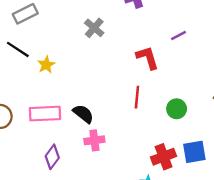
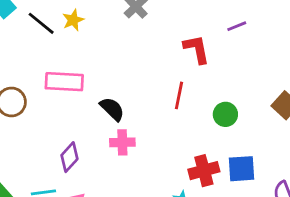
yellow star: (46, 65) -> (73, 20), moved
pink rectangle: (45, 114) -> (64, 82), moved

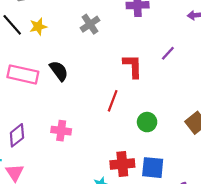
purple line: (237, 26) -> (168, 53), turned -35
black semicircle: (112, 109) -> (59, 71), moved

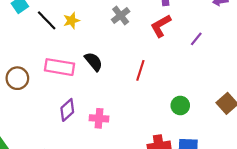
red L-shape: (133, 66) -> (161, 26), moved, turned -115
red line: (113, 101) -> (140, 70), moved
purple diamond: (17, 135) -> (67, 110), moved

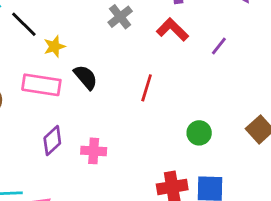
yellow star: (71, 21) -> (54, 47), moved
red L-shape: (161, 26) -> (172, 30), turned 75

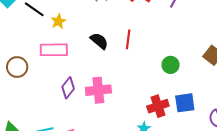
black semicircle: (86, 77) -> (99, 41), moved
pink cross: (94, 151) -> (98, 90), size x1.4

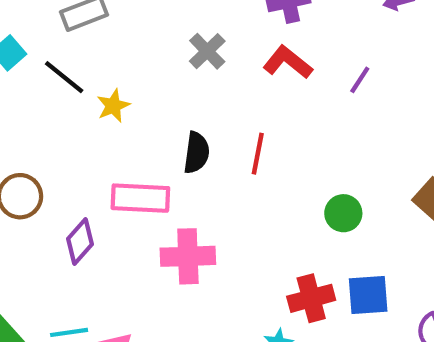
black semicircle: (99, 41) -> (196, 153), turned 54
pink rectangle: (54, 50) -> (140, 198), moved
purple diamond: (68, 88) -> (80, 241), moved

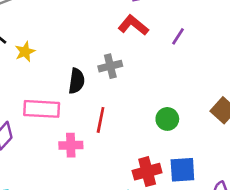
gray cross: (207, 51) -> (110, 66), moved, turned 30
red line: (258, 154) -> (101, 120), moved
pink cross: (188, 256) -> (71, 145), size x0.7

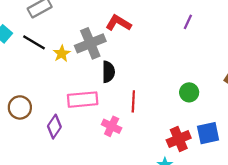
red L-shape: (133, 25) -> (118, 23), moved
gray cross: (110, 66) -> (90, 43), moved, size x1.5
pink cross: (71, 145) -> (112, 126), turned 36

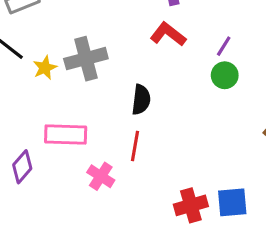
red L-shape: (118, 23) -> (168, 34), moved
black semicircle: (108, 72) -> (141, 100), moved
green circle: (189, 92) -> (225, 75), moved

